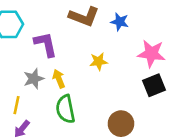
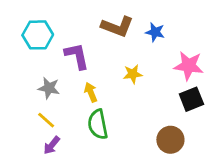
gray star: (34, 79) -> (49, 88), moved, turned 30
yellow line: (17, 105) -> (46, 120), turned -60
brown circle: (121, 124) -> (170, 140), moved

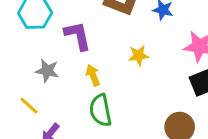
yellow line: (46, 120) -> (29, 106), moved

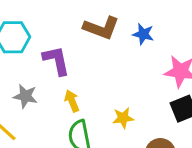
yellow star: (139, 56) -> (123, 118), moved

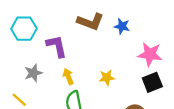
gray star: (25, 96) -> (33, 73), turned -30
yellow star: (123, 118) -> (107, 78), moved

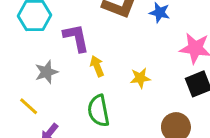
yellow arrow: (68, 76) -> (97, 66), moved

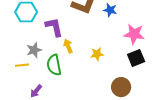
yellow line: (29, 106) -> (22, 65), moved, turned -48
green semicircle: (99, 111) -> (54, 65), moved

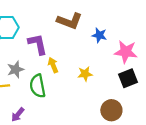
blue star: (110, 10) -> (99, 35), moved

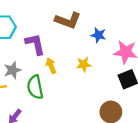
yellow star: (85, 74) -> (84, 64), moved

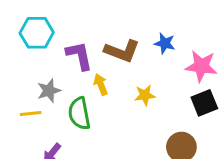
brown L-shape: (68, 20) -> (122, 51), moved
yellow star: (84, 64) -> (145, 95), moved

